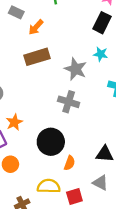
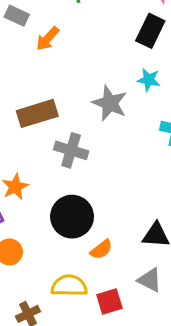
brown rectangle: (37, 57) -> (37, 113), moved
gray cross: (69, 102) -> (71, 150), moved
orange semicircle: (69, 163) -> (101, 249), turned 32

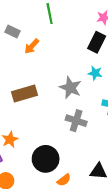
gray cross: (71, 150) -> (76, 121), moved

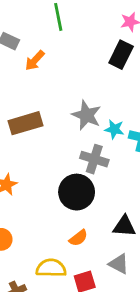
cyan star: (95, 73) -> (114, 129), moved
black circle: (46, 159) -> (77, 192), moved

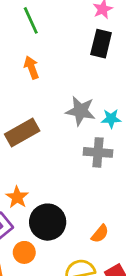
orange arrow: (35, 60) -> (31, 68), moved, turned 130
black circle: (77, 192) -> (48, 222), moved

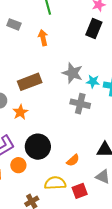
orange star: (17, 197) -> (20, 112), moved

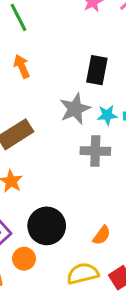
black rectangle: (94, 28) -> (97, 70), moved
gray star: (72, 73) -> (75, 109), turned -30

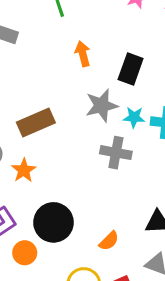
orange arrow: (22, 66) -> (83, 54), moved

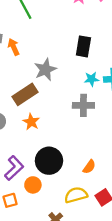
orange arrow: (83, 54) -> (14, 47), moved
gray star: (102, 106) -> (45, 69), moved
orange star: (24, 170) -> (31, 122), moved

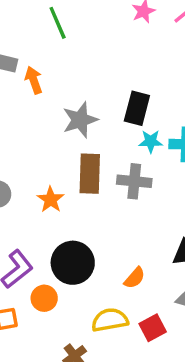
black rectangle: (83, 46) -> (137, 108), moved
brown rectangle: (25, 94) -> (90, 174), moved, turned -60

